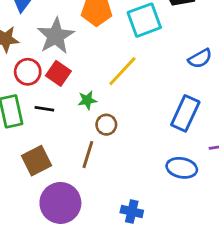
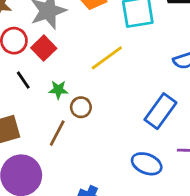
green star: (87, 100) -> (58, 90), moved
black line: (44, 109) -> (23, 80), turned 36

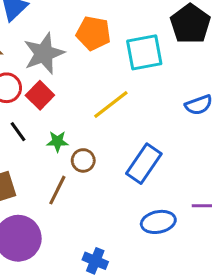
blue rectangle: (160, 111) -> (144, 164), moved
blue ellipse: (147, 164) -> (158, 222), turned -32

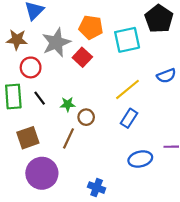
red square: (40, 95) -> (82, 57), moved
yellow line: (111, 104) -> (128, 89), moved
blue rectangle: (144, 164) -> (129, 118), size x0.7

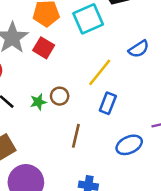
brown circle: (86, 117) -> (60, 96), moved
brown line: (69, 138) -> (76, 136), moved

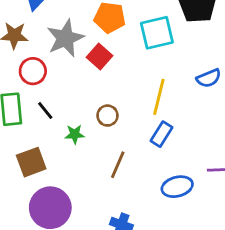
yellow line: (100, 72) -> (159, 97), turned -36
green star: (38, 102) -> (75, 134), moved

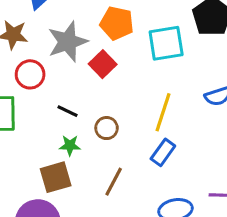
black line: (45, 111) -> (68, 111), moved, turned -30
brown square: (31, 162) -> (56, 177), moved

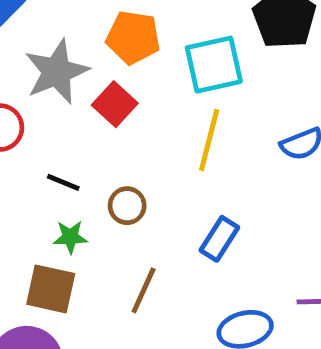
yellow line: (163, 112) -> (209, 140), moved
brown square: (56, 177) -> (51, 289), turned 32

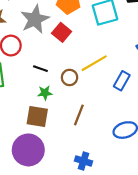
yellow line: (209, 140) -> (94, 63), moved, turned 48
blue rectangle: (219, 239) -> (122, 81), moved

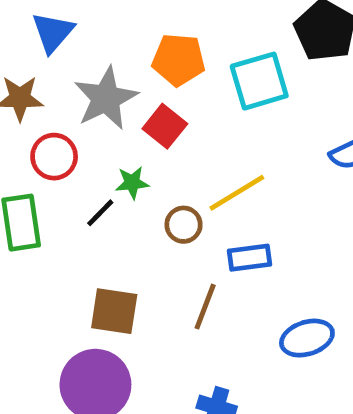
black line: (40, 69) -> (100, 213), moved, turned -64
blue rectangle: (122, 81) -> (250, 258), moved, turned 54
green star: (45, 93) -> (132, 183), moved

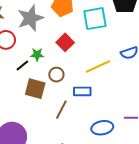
red square: (165, 126) -> (65, 42), moved
yellow line: (237, 193) -> (98, 66), moved
brown square: (114, 311) -> (35, 89), moved

